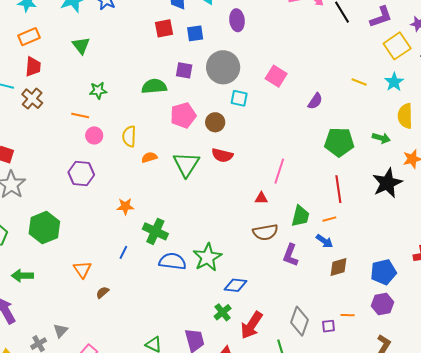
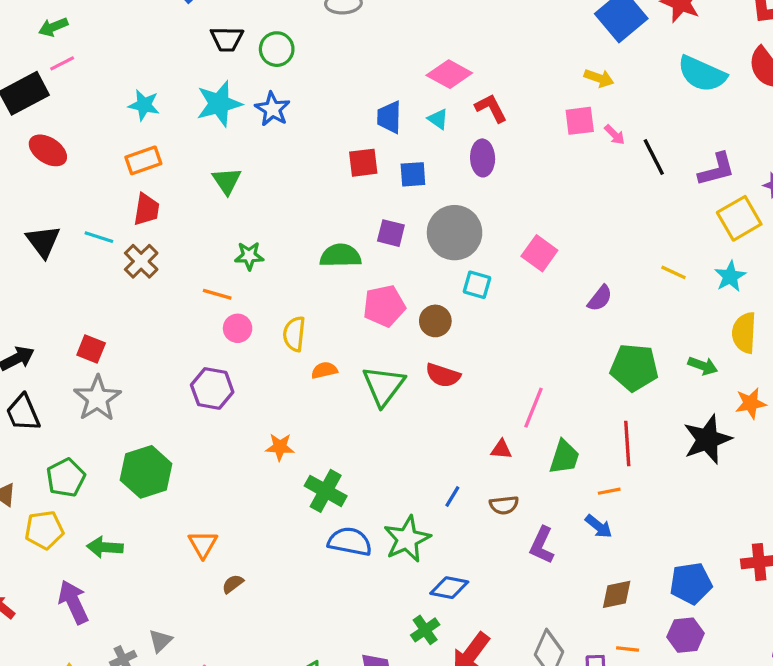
green trapezoid: (300, 216) -> (564, 457), moved
brown semicircle: (265, 232) -> (504, 505), size x0.7
blue line: (123, 252) -> (452, 497), moved
brown diamond: (338, 267) -> (617, 594), moved

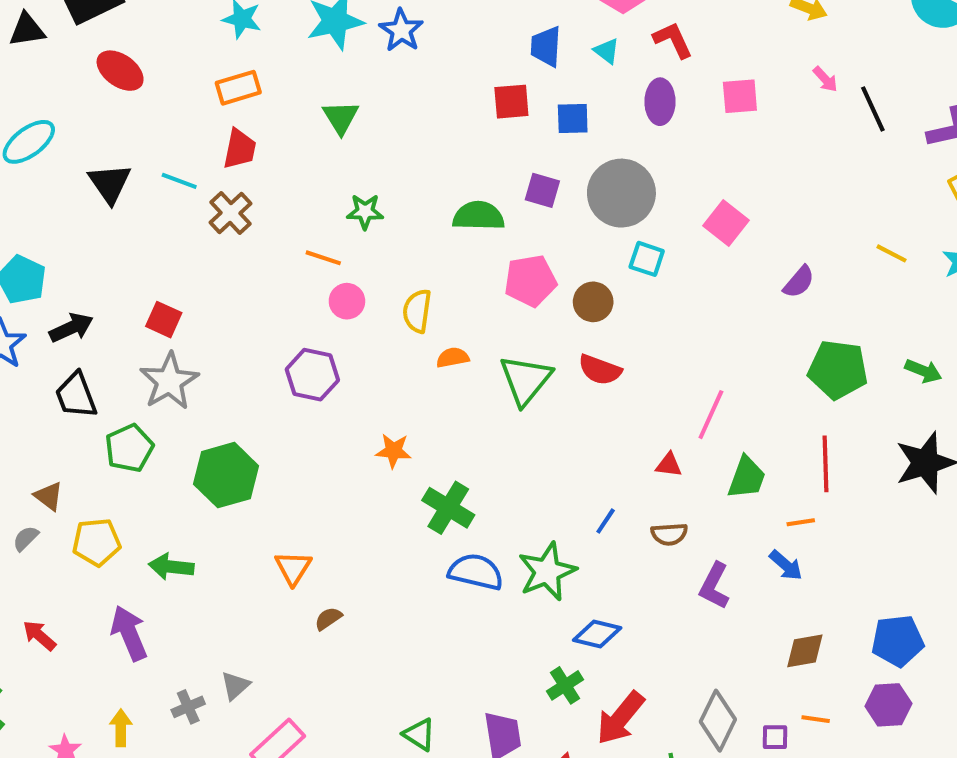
pink square: (580, 121) -> (740, 96), moved
green pentagon: (66, 478) -> (129, 448), moved

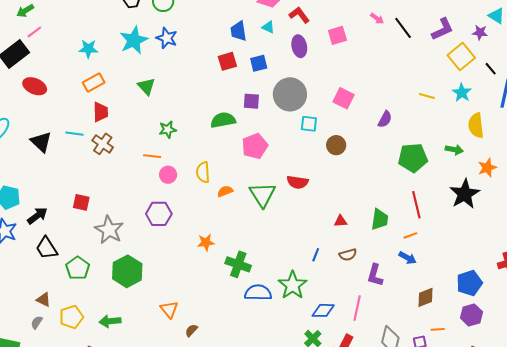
brown circle: (593, 302) -> (336, 145), moved
gray star: (169, 381) -> (109, 230), moved
pink line: (711, 415) -> (357, 308), moved

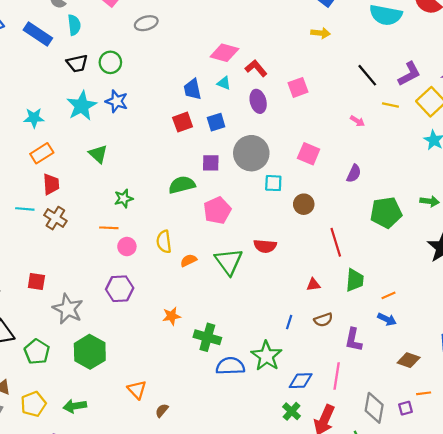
pink arrow: (377, 18) -> (357, 121), moved
yellow line: (427, 96) -> (390, 105), moved
red line: (416, 205) -> (336, 242), moved
brown diamond: (425, 297) -> (409, 360), turned 45

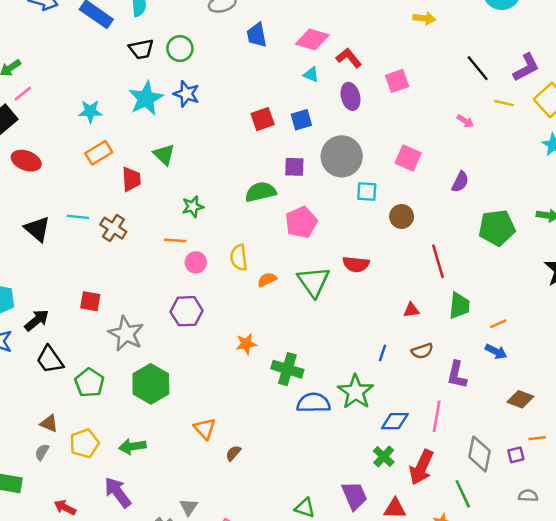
blue trapezoid: (192, 89) -> (257, 35), moved
red trapezoid: (51, 184) -> (131, 179), moved

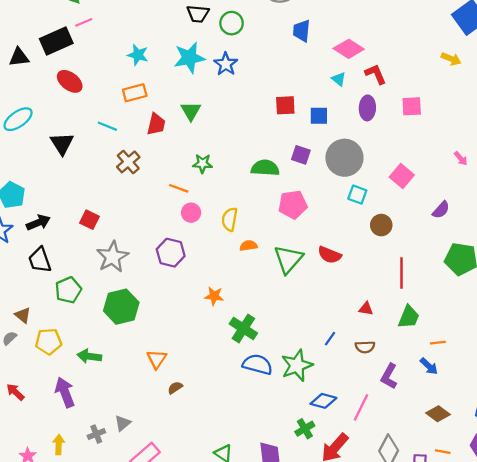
cyan line: (78, 217) -> (107, 126), moved

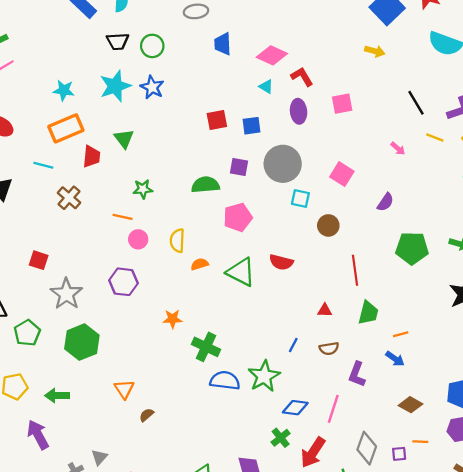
orange rectangle: (135, 93) -> (66, 128), size x1.4
green triangle: (288, 259) -> (241, 272), turned -36

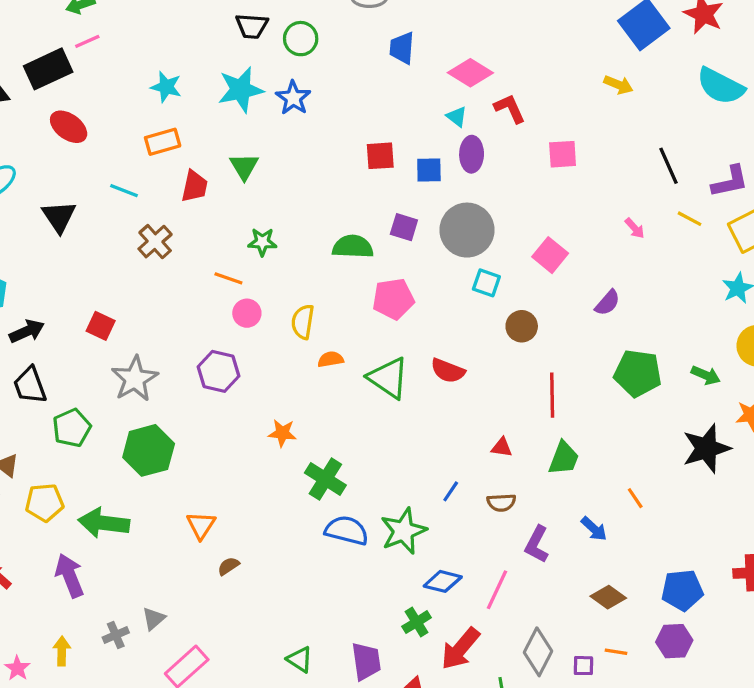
purple ellipse: (299, 111) -> (472, 154), moved
orange rectangle: (66, 128) -> (163, 142), size x0.7
orange line: (401, 334) -> (635, 498), moved, turned 64
green arrow: (57, 396) -> (104, 523), size x1.4

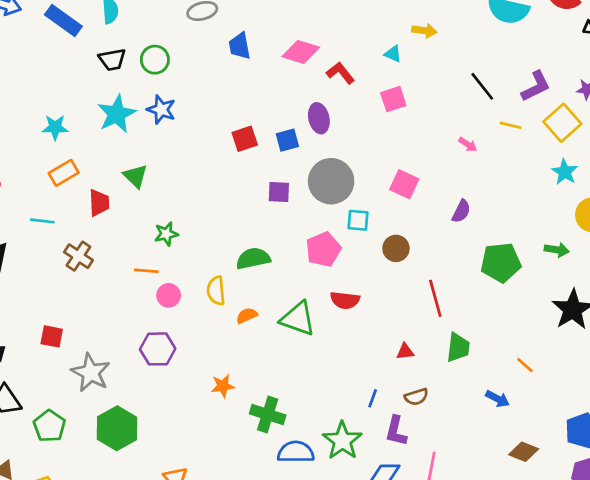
cyan triangle: (457, 117) -> (393, 54), moved
green semicircle: (353, 247) -> (253, 258), moved
pink pentagon: (393, 299) -> (323, 249), moved
purple L-shape: (537, 544) -> (396, 431), moved

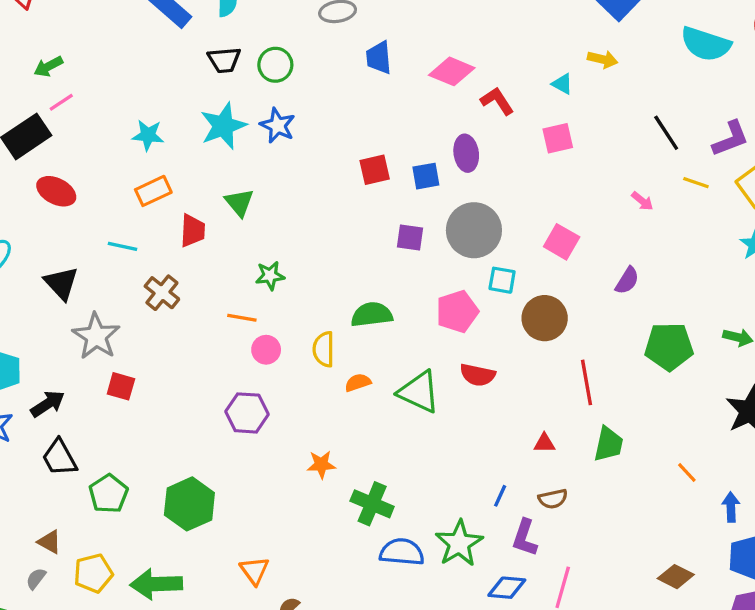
brown circle: (396, 248) -> (545, 318), size x1.4
gray star: (91, 373) -> (96, 336), moved
blue arrow: (498, 399) -> (731, 507), moved, turned -125

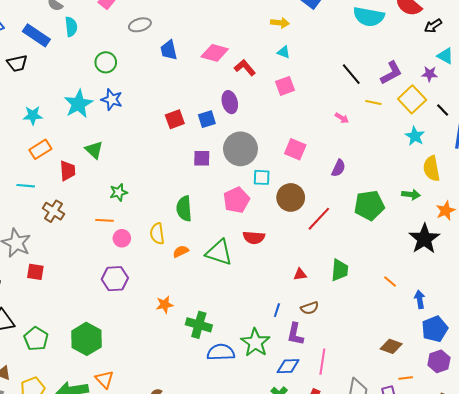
yellow arrow: (603, 59) -> (280, 23), moved
black trapezoid: (224, 60) -> (17, 63), moved
green semicircle: (372, 315) -> (184, 209), turned -80
red line: (586, 382) -> (319, 219), moved, turned 60
orange triangle: (254, 571) -> (104, 379), moved

